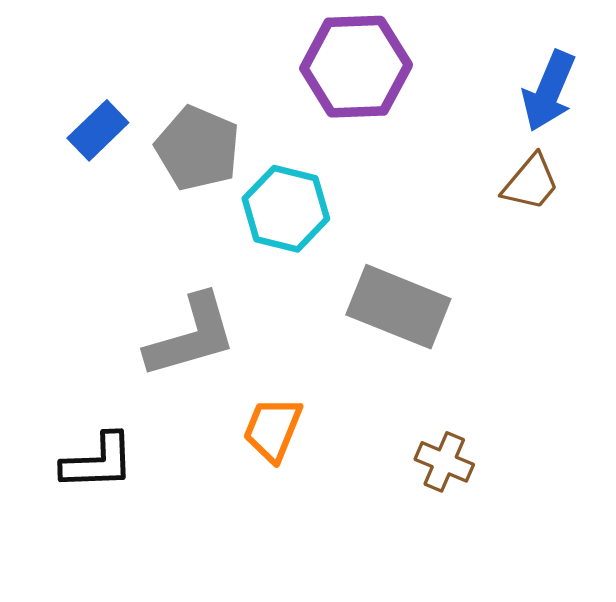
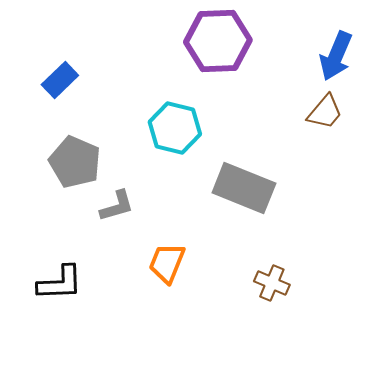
gray pentagon: (198, 148) -> (75, 162), moved
gray L-shape: (191, 336) -> (117, 206), size x0.6

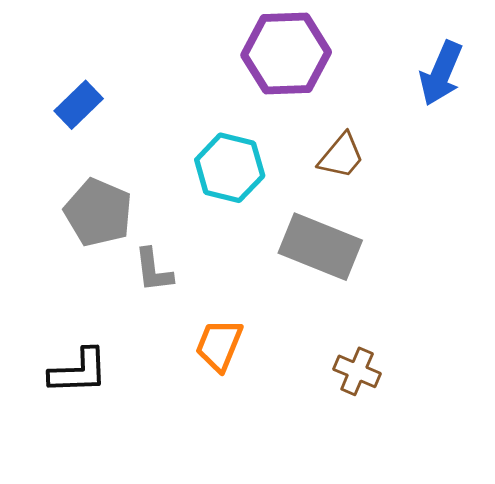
brown trapezoid: (325, 112) -> (341, 156), moved
gray L-shape: (117, 206) -> (153, 270), turned 99

